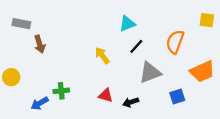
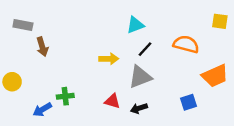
orange semicircle: (175, 42) -> (186, 44), turned 85
yellow arrow: (102, 56) -> (109, 59), turned 126
gray triangle: (150, 73) -> (140, 77), moved

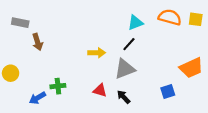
cyan triangle: (135, 25) -> (135, 23), moved
orange semicircle: (186, 44) -> (170, 17), moved
black arrow: (139, 108) -> (124, 97), turned 64

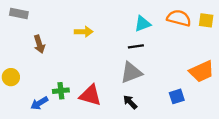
gray rectangle: (20, 23) -> (19, 14), moved
black line: (129, 44) -> (136, 46), turned 40
yellow arrow: (97, 53) -> (84, 32), moved
red triangle: (100, 90) -> (90, 95), moved, size x1.5

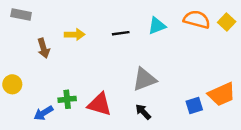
yellow square: (206, 20) -> (227, 22), turned 35
yellow arrow: (84, 32) -> (75, 34), moved
black line: (136, 46) -> (121, 33), moved
orange trapezoid: (202, 71) -> (222, 94), moved

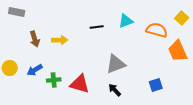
orange semicircle: (197, 20) -> (157, 30), moved
yellow arrow: (75, 34) -> (60, 40), moved
orange trapezoid: (222, 94) -> (178, 51), moved, turned 90
blue arrow: (43, 113) -> (35, 70), moved

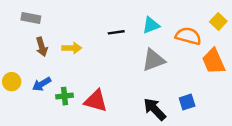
gray rectangle: (17, 12) -> (31, 18), moved
gray triangle: (116, 64) -> (153, 60), moved
black arrow: (115, 90) -> (155, 109), moved, size x1.5

